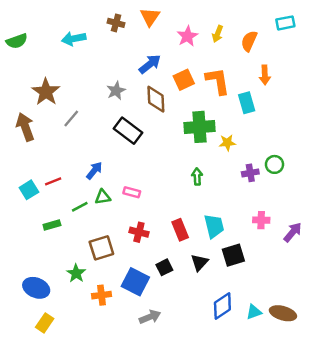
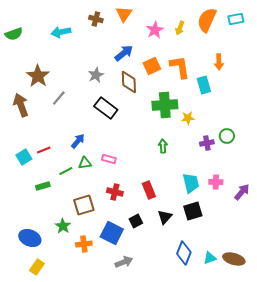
orange semicircle: (249, 41) -> (207, 20), moved, size x1.4
cyan trapezoid: (214, 226) -> (191, 183), moved
blue diamond: (222, 306) -> (184, 253), turned -35

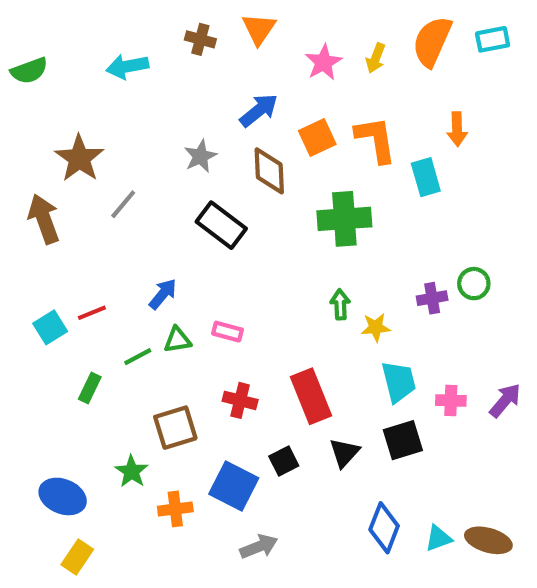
yellow star: (188, 118) -> (376, 327), moved
pink cross: (216, 182) -> (451, 400), moved
green rectangle: (43, 186) -> (90, 388), turned -48
red rectangle: (149, 190) -> (311, 396), size x1.4

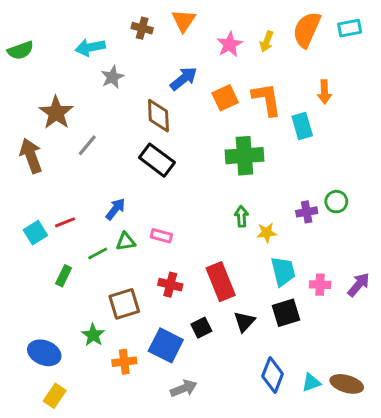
gray star: (200, 156) -> (112, 77), moved
brown diamond: (269, 171) -> (158, 116), moved

